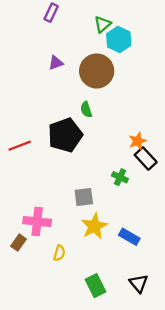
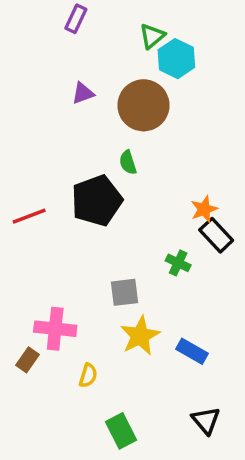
green rectangle: (95, 286) -> (121, 431), moved

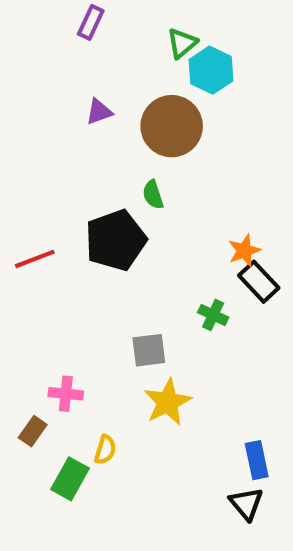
pink cross: (55, 329) -> (66, 394), size x0.7
blue rectangle: (192, 351) -> (257, 460), moved, turned 48
green rectangle: (121, 431) -> (70, 479), moved, turned 56

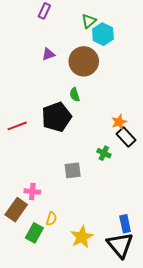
yellow star: (167, 402) -> (82, 237), moved
brown rectangle: (33, 431) -> (16, 210), size x1.6
black triangle: (246, 504) -> (120, 245), size x1.6

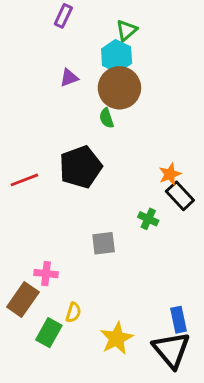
cyan hexagon: (103, 34) -> (117, 56), moved
green semicircle: (75, 95) -> (106, 118), moved

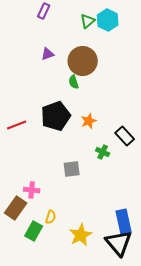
cyan hexagon: (117, 56) -> (108, 20), moved
orange star: (170, 174) -> (89, 121), moved
blue rectangle: (178, 320) -> (124, 222), size x1.4

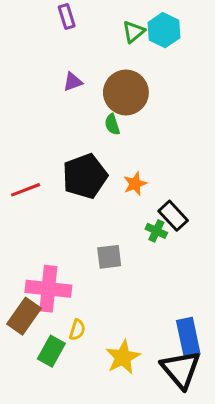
purple rectangle: (44, 11) -> (67, 16), turned -42
black rectangle: (125, 136) -> (173, 216), moved
pink cross: (32, 190) -> (48, 289), size x1.8

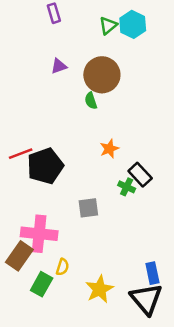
black pentagon: (85, 176) -> (45, 166), moved
blue rectangle: (188, 337) -> (152, 273), size x0.7

